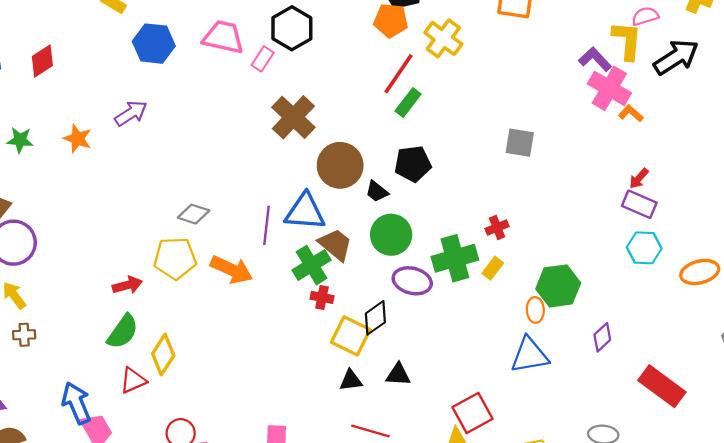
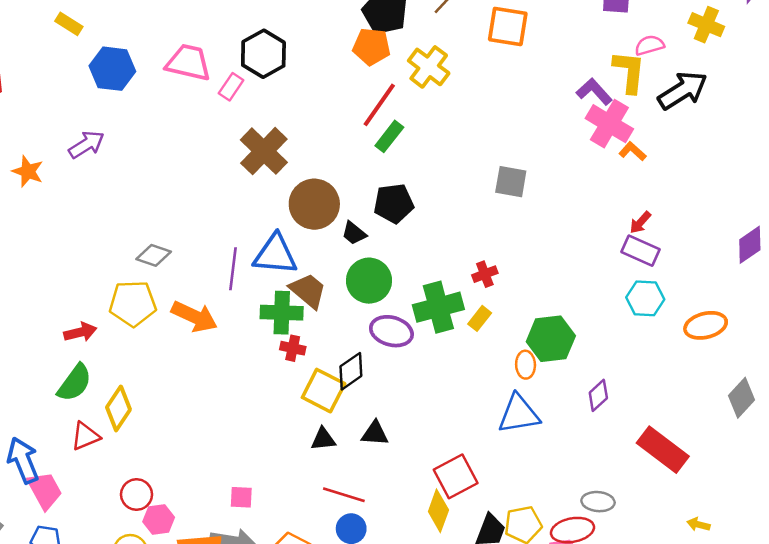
green cross: (312, 265) -> (282, 313), turned 33

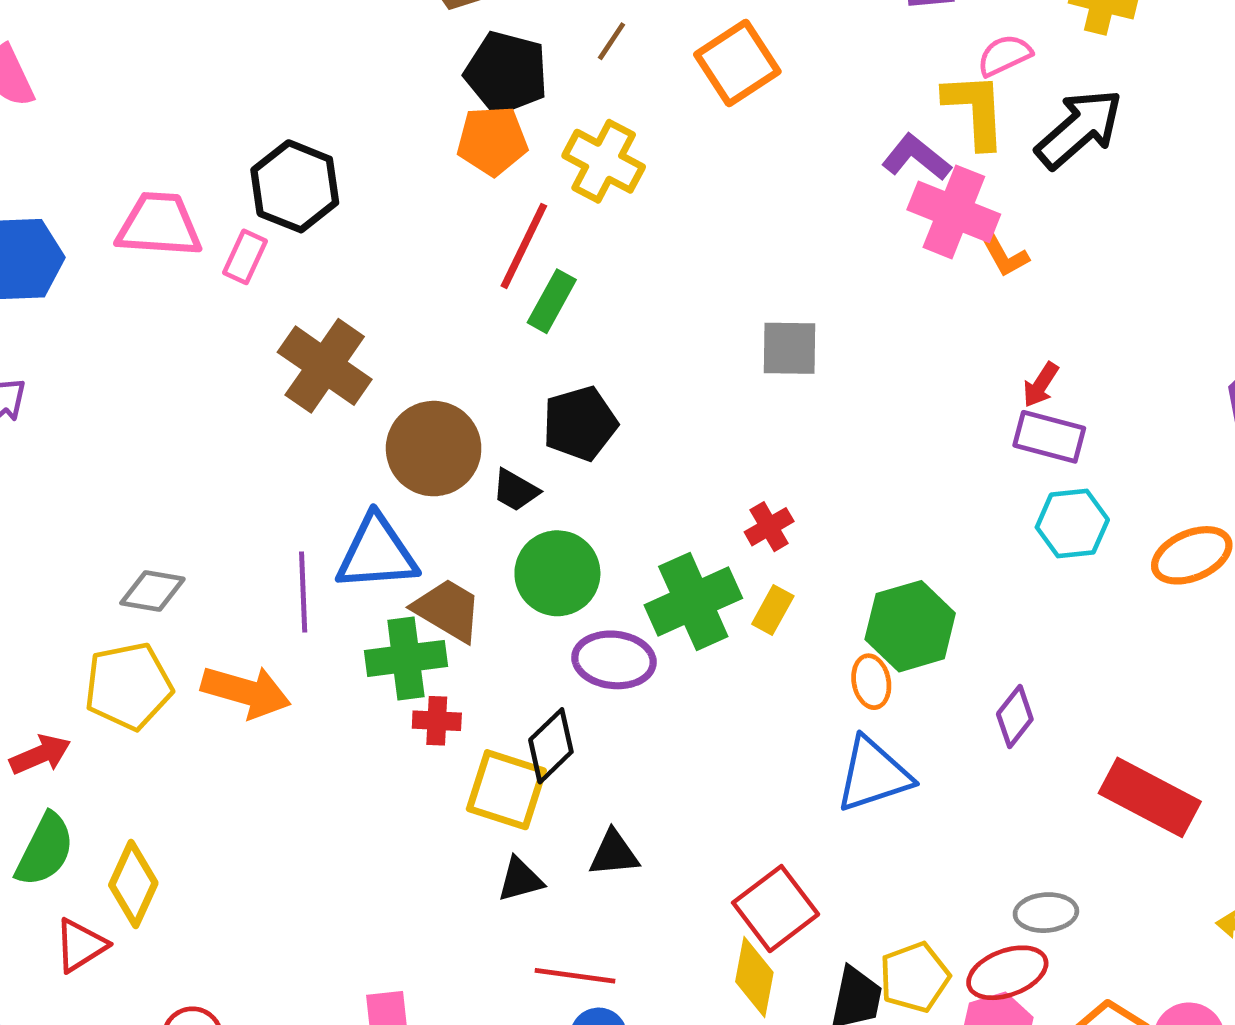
orange square: (508, 26) -> (737, 63), turned -33
orange L-shape: (632, 151) -> (1005, 256), turned -152

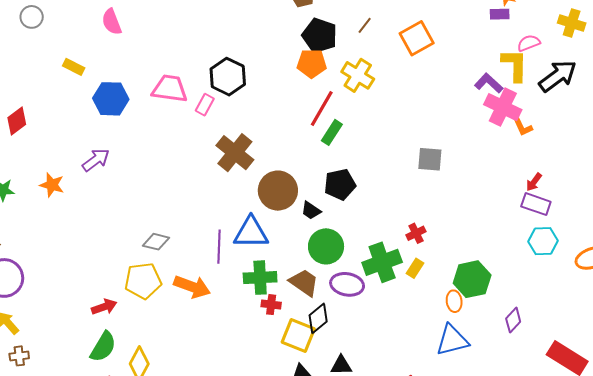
brown trapezoid: (448, 610) -> (304, 282), moved

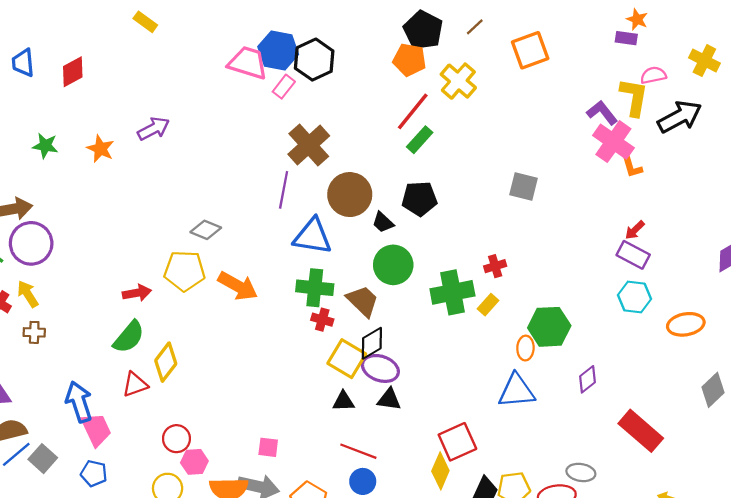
blue hexagon: (111, 99) -> (278, 51), moved
purple line: (219, 247) -> (284, 190), moved
purple ellipse: (347, 284) -> (380, 368), moved

